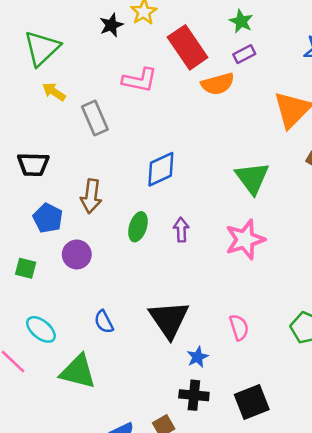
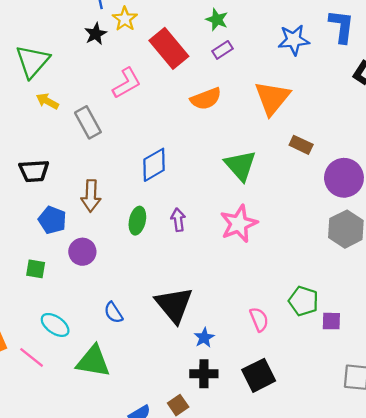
pink L-shape: (140, 80) -> (127, 83), turned -36
orange semicircle: (218, 84) -> (206, 99), moved
pink semicircle: (239, 327) -> (259, 319), moved

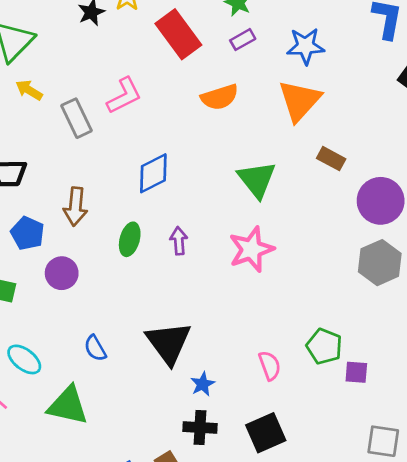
blue star: (294, 40) -> (306, 46), moved
pink L-shape: (127, 83) -> (124, 96), moved

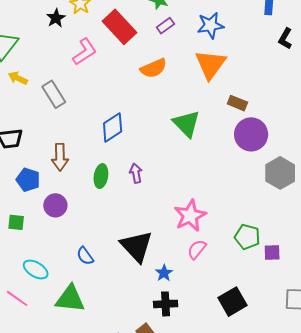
pink L-shape: (124, 96) -> (85, 52), moved
purple circle: (381, 201) -> (251, 134), moved
pink star: (251, 249) -> (190, 216), moved
pink semicircle: (270, 366) -> (197, 249), moved, turned -115
black square: (266, 433) -> (232, 302), moved

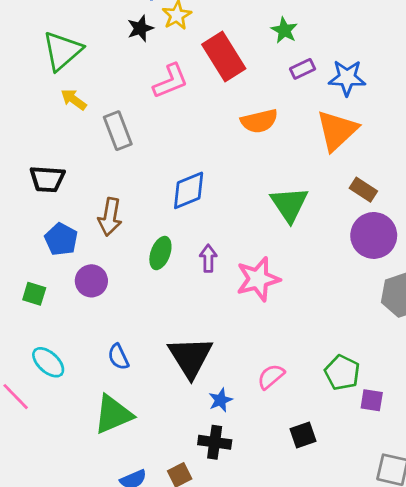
purple rectangle: (165, 26) -> (303, 69), moved
pink star: (190, 216) -> (258, 279), moved
green triangle: (70, 299) -> (113, 414), moved, turned -40
black square: (232, 302) -> (303, 435), moved, size x0.7

